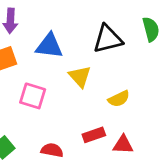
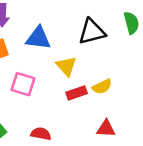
red rectangle: (94, 135) -> (77, 93), moved

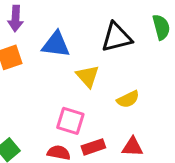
pink square: (23, 84) -> (70, 121), moved
red rectangle: (77, 93) -> (93, 147), moved

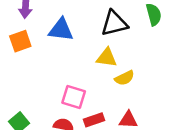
yellow triangle: (88, 76) -> (107, 58), moved, turned -40

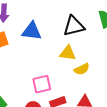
pink square: (74, 97) -> (42, 84), turned -30

